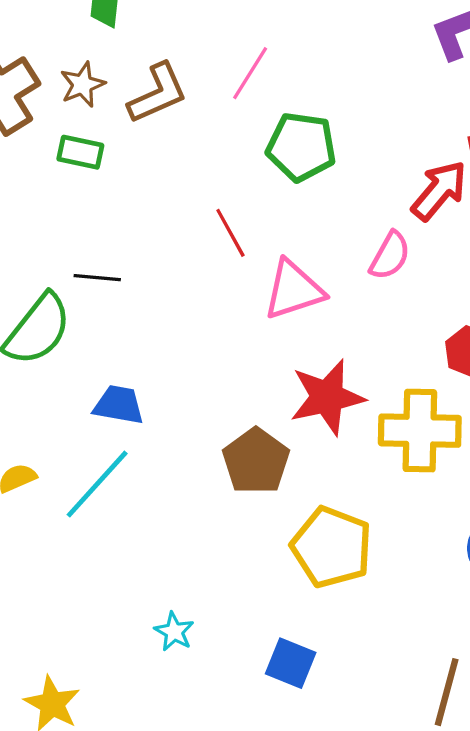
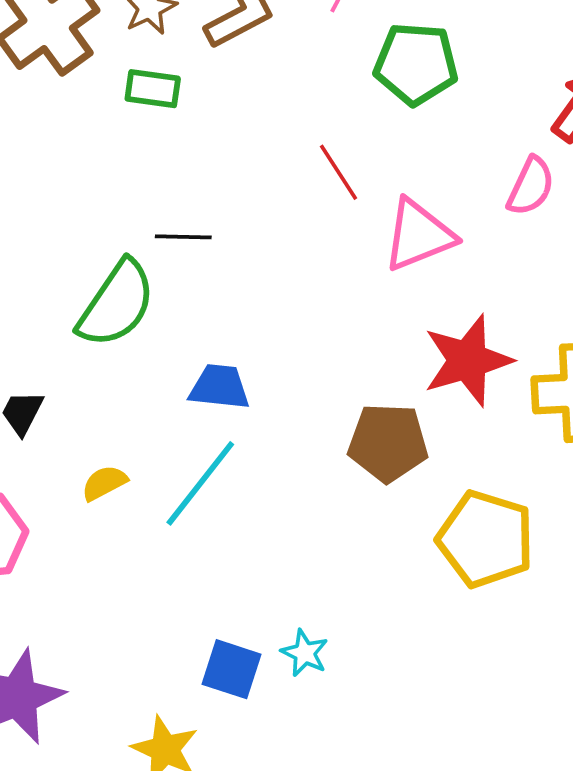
brown pentagon: (256, 461) -> (388, 443), turned -30
blue square: (291, 663) -> (231, 669), moved

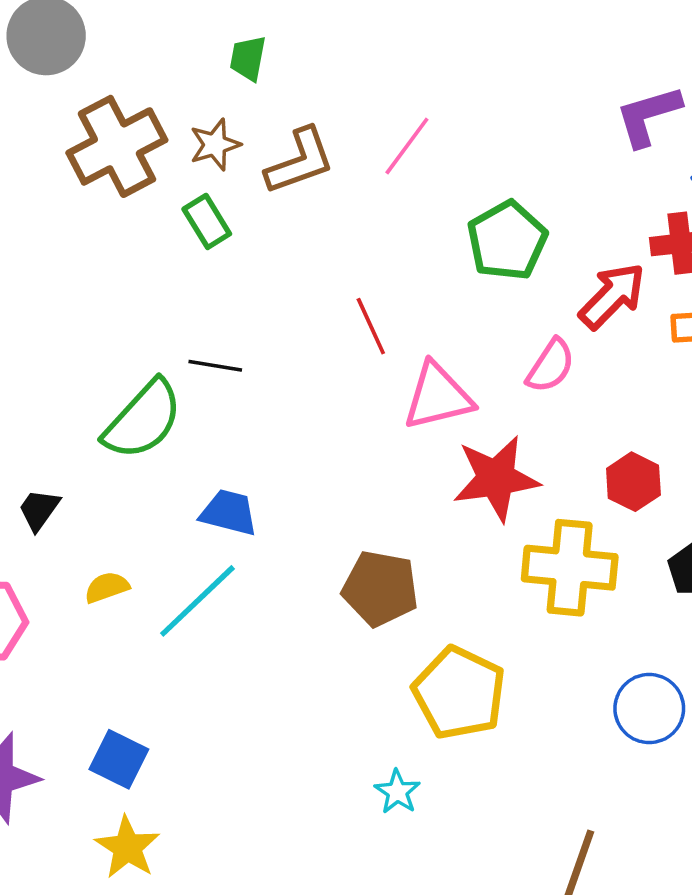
green pentagon: (416, 64) -> (507, 241), moved, turned 30
green rectangle: (153, 89) -> (207, 222), turned 42
red star: (468, 360) -> (496, 478), moved
cyan star: (305, 653) -> (397, 792), moved
blue square: (231, 669) -> (119, 759), moved

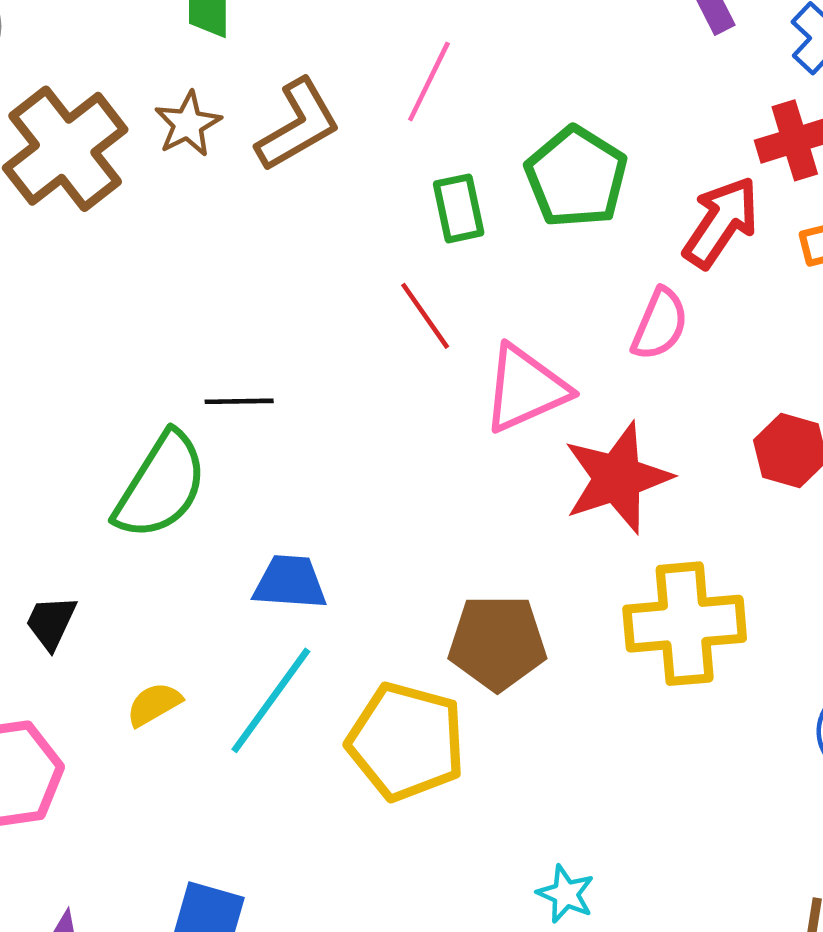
green rectangle: (207, 222) -> (459, 208), moved, turned 30
yellow cross: (570, 568) -> (685, 624), moved
yellow pentagon: (459, 693) -> (406, 742), moved

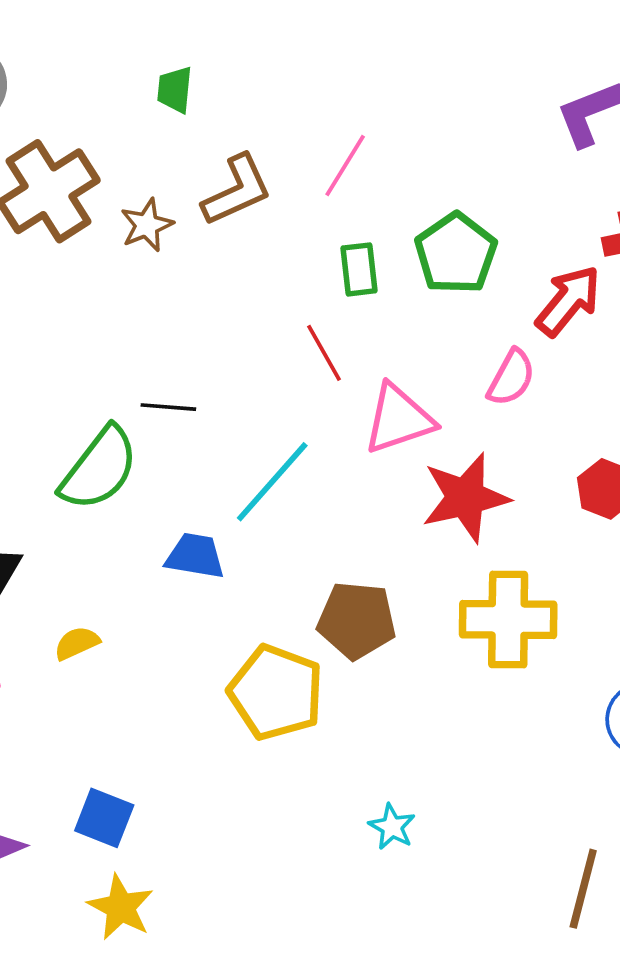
brown star: (188, 124) -> (147, 225), moved
cyan line: (271, 700) -> (272, 482), moved

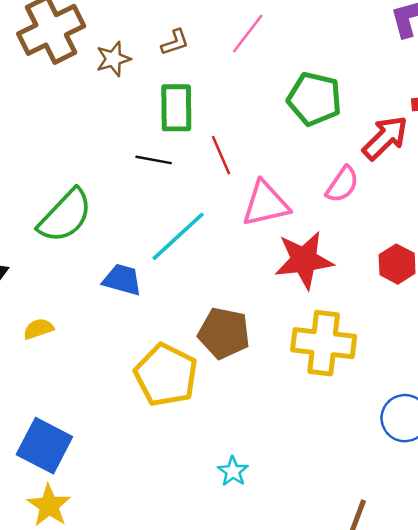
brown L-shape: (237, 190) -> (175, 42), size x0.6
green pentagon: (456, 253) -> (314, 99), turned -30
green rectangle: (359, 269) -> (176, 108), moved, size x1.4
black line: (168, 407) -> (154, 160), moved
blue square: (104, 818) -> (44, 446), size x1.4

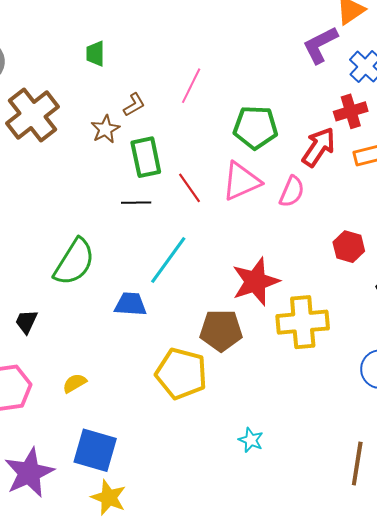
brown star: (113, 59) -> (105, 129), moved
pink triangle: (266, 204) -> (241, 181), moved
red star: (304, 260) -> (256, 282), moved
yellow semicircle: (38, 329) -> (75, 383), moved

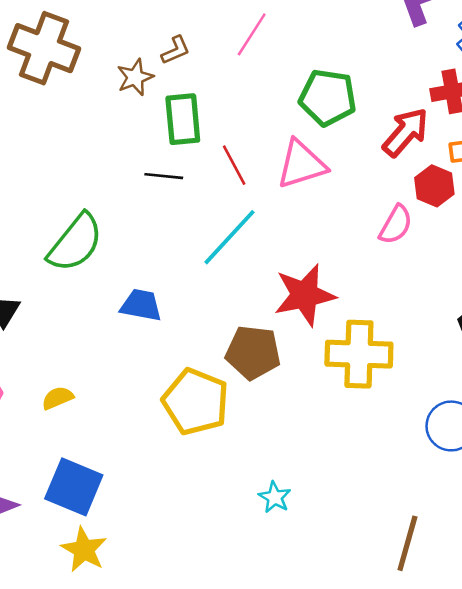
brown cross: (32, 115) -> (44, 48), turned -38
pink semicircle: (292, 192) -> (396, 225), moved
red hexagon: (349, 247) -> (434, 186), moved
cyan line: (168, 260) -> (229, 237), moved

